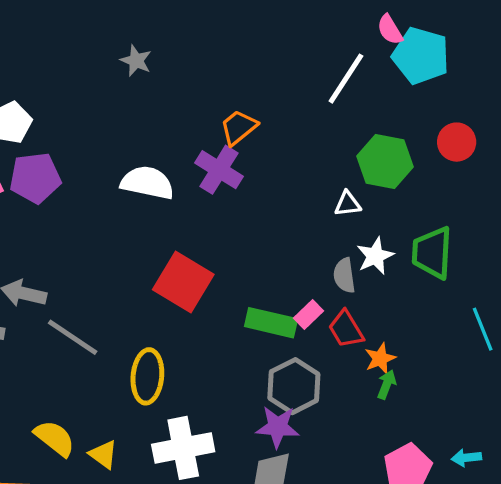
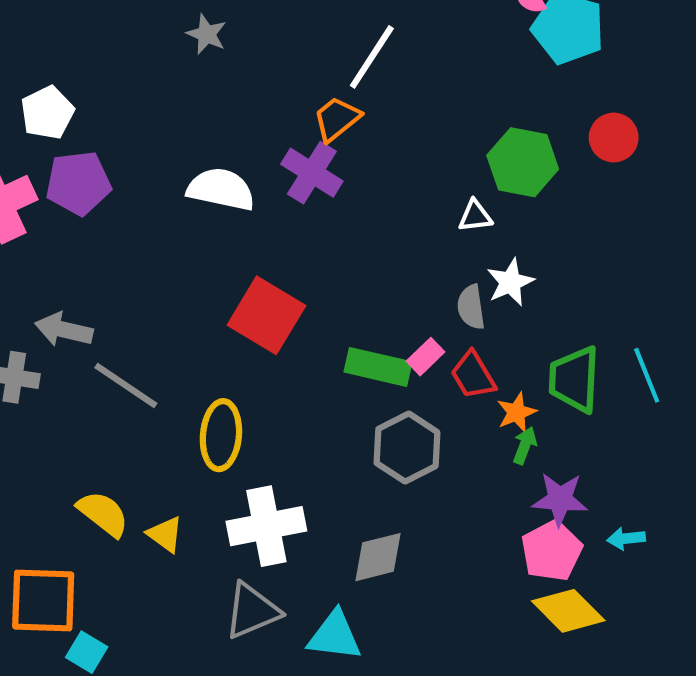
white line: (346, 79) -> (372, 57), moved
green trapezoid: (432, 253) -> (574, 379), moved
purple star: (278, 427) -> (560, 499), moved

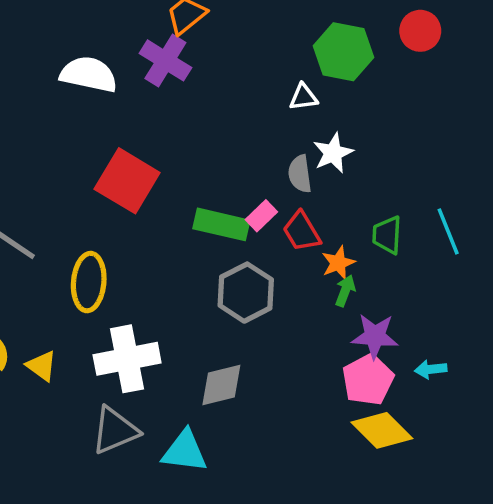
green trapezoid: (574, 379) -> (387, 235), size x0.7

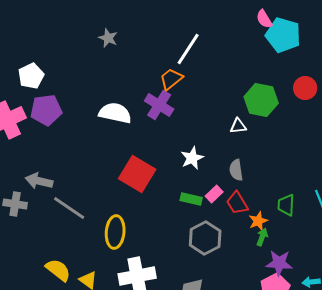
white star: (333, 153) -> (192, 158), moved
green rectangle: (221, 224) -> (191, 199), size x0.7

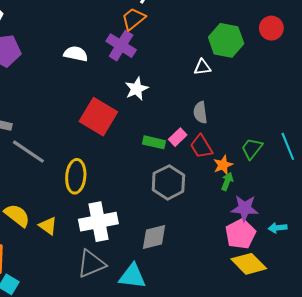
white semicircle: (115, 113) -> (76, 54), size x0.7
white star: (192, 158) -> (137, 89), moved
green trapezoid: (286, 205) -> (252, 149), turned 35

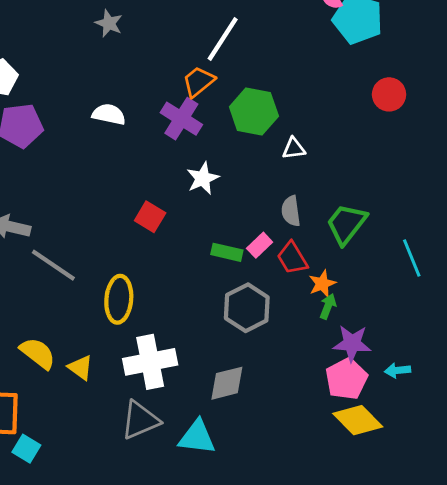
green hexagon: (226, 40) -> (254, 112), moved
white semicircle: (76, 54) -> (109, 114), moved
red square: (98, 117) -> (150, 217), size x0.6
green trapezoid: (252, 149) -> (346, 224), moved, size x1.4

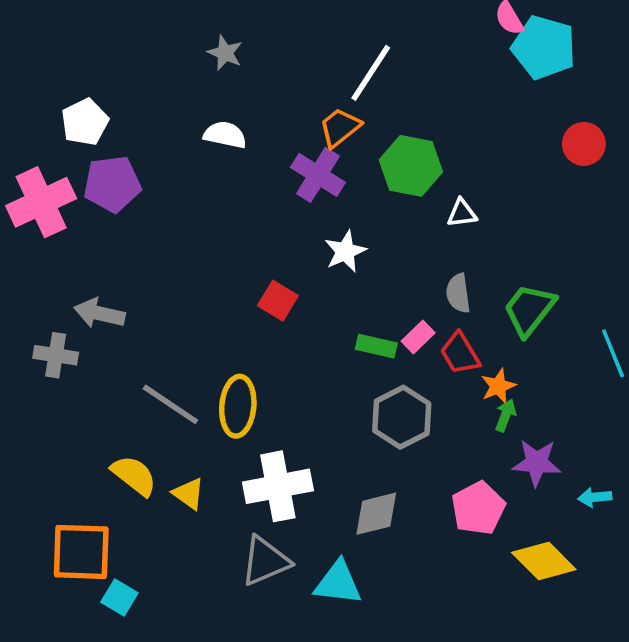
white semicircle: (109, 114) -> (225, 135), moved
gray line: (53, 265) -> (170, 404), moved
pink pentagon: (346, 379) -> (478, 508), moved

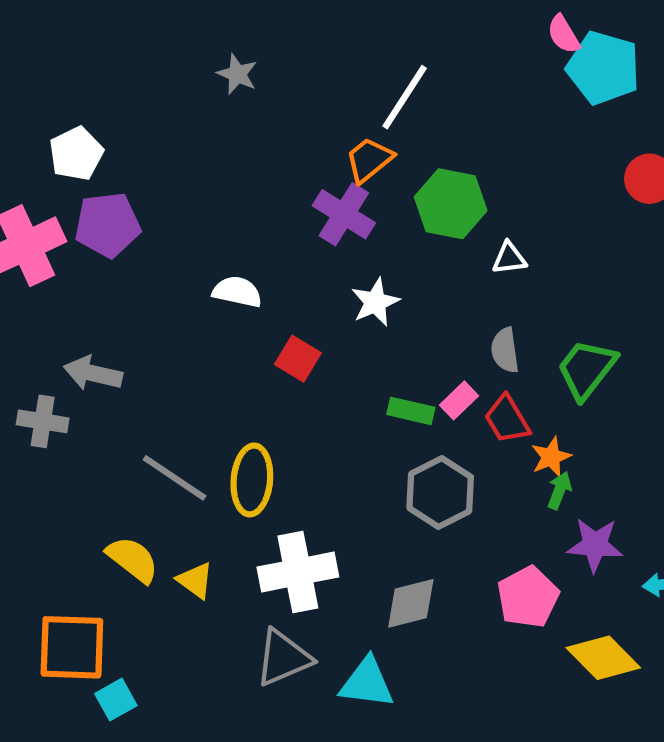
white semicircle: (225, 135) -> (237, 292), moved
cyan square: (119, 597) -> (116, 700), turned 30

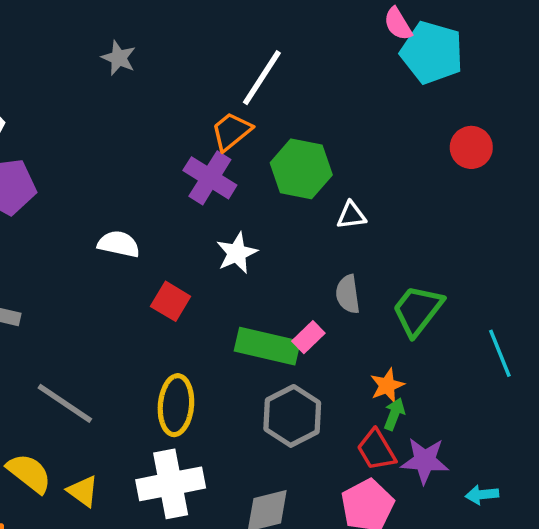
green rectangle: (411, 411) -> (267, 346), size x1.6
red trapezoid: (507, 419) -> (376, 450), moved
yellow ellipse: (252, 480) -> (176, 405), moved

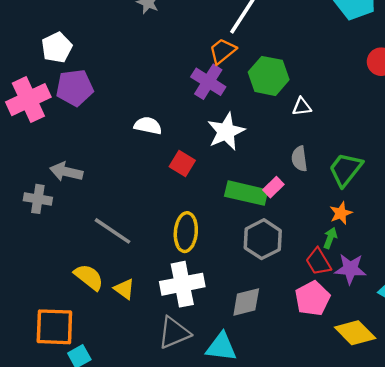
white star: (237, 253) -> (226, 132), size x1.4
orange star: (387, 385) -> (341, 213), moved

